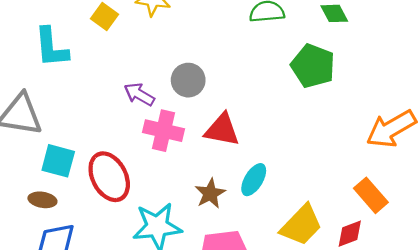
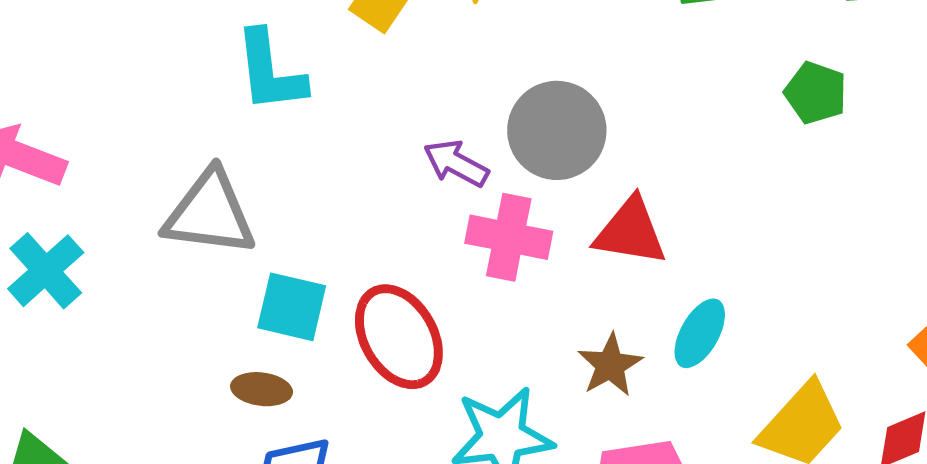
green pentagon: (313, 66) -> (816, 93), size x0.7
gray circle: (188, 80) -> (557, 130), size x1.4

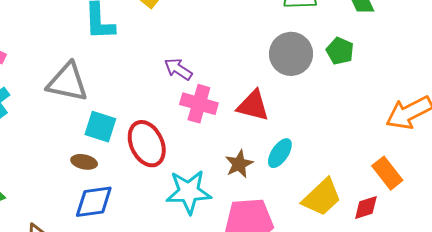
gray circle: (557, 130) -> (291, 54), moved

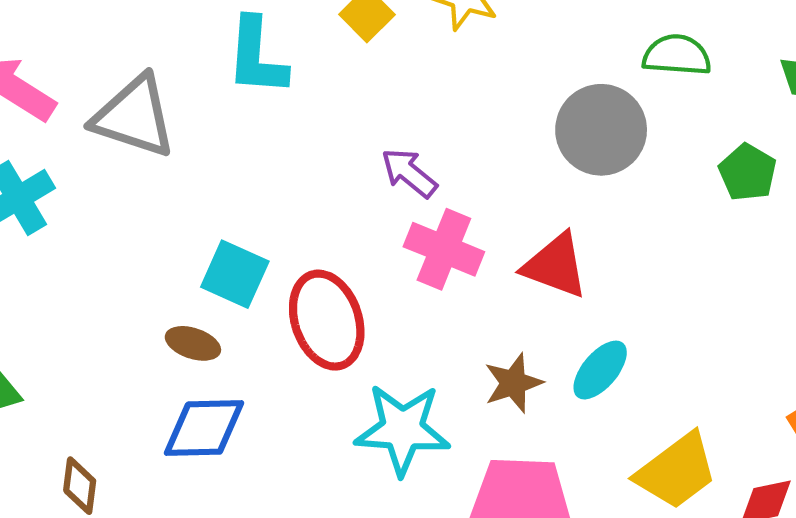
gray circle: (291, 54) -> (601, 130), moved
gray triangle: (68, 82) -> (134, 117), moved

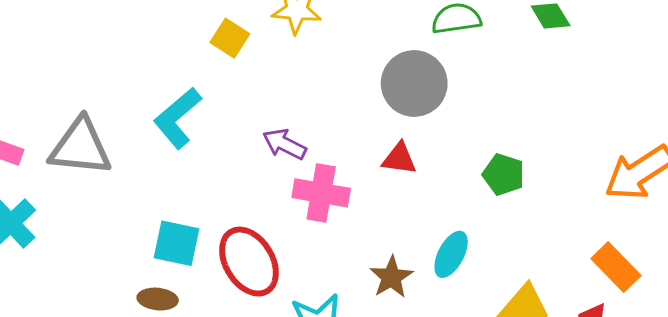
cyan L-shape: (257, 57) -> (177, 118), moved, turned 58
green pentagon: (748, 172) -> (504, 174), moved
red triangle: (555, 266) -> (399, 159), moved, size x0.7

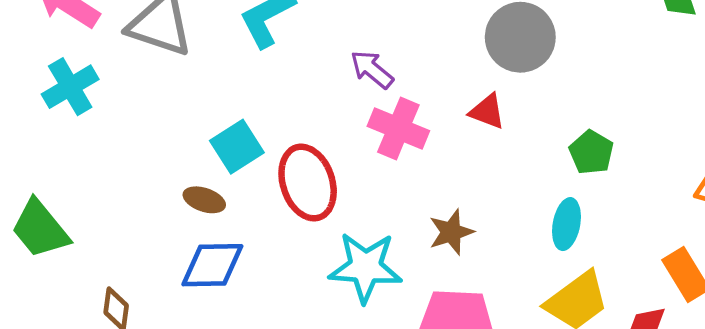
cyan square: (176, 243) -> (237, 147), turned 33
cyan ellipse: (451, 254) -> (566, 224), moved, turned -30

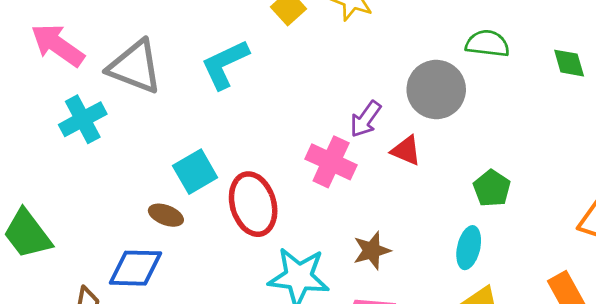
purple arrow: (372, 69) -> (365, 119), moved, turned -96
cyan cross: (70, 87) -> (83, 119), moved
blue diamond: (212, 265) -> (135, 268), moved

